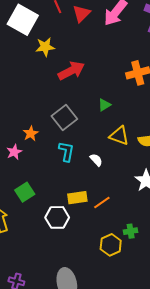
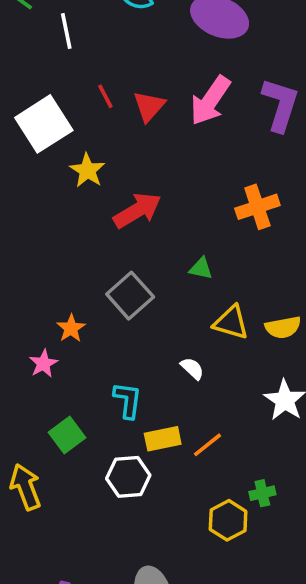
white square: (23, 20) -> (44, 124), turned 32
yellow star: (45, 47) -> (87, 170), turned -30
green triangle: (104, 105) -> (201, 268), turned 48
cyan L-shape: (66, 151) -> (128, 400), moved

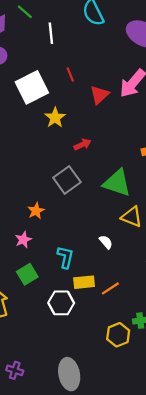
red triangle: (149, 106) -> (100, 95), moved
red arrow: (137, 210) -> (82, 144), size x0.6
green triangle: (201, 268) -> (117, 183), size x2.0
gray square: (130, 296) -> (67, 180), moved
pink star: (43, 364) -> (23, 240), moved

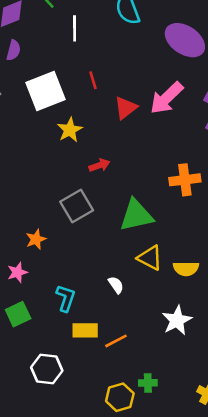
green triangle: (117, 183) -> (136, 215), turned -36
white hexagon: (61, 303) -> (47, 369), moved

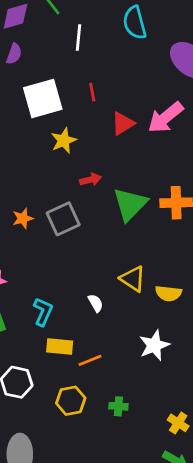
green triangle: (136, 215) -> (130, 204), moved, turned -39
orange star: (36, 239) -> (23, 218), moved
yellow hexagon: (120, 397) -> (71, 401), moved

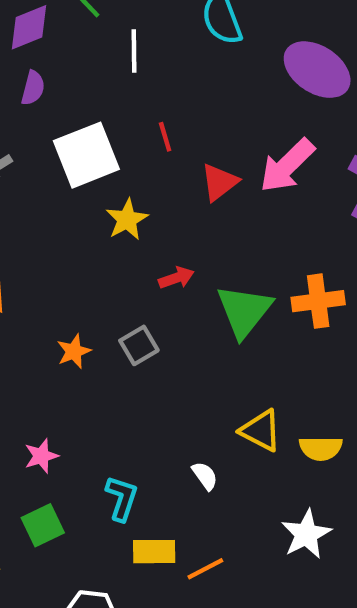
gray square: (63, 219) -> (139, 345), size x0.7

